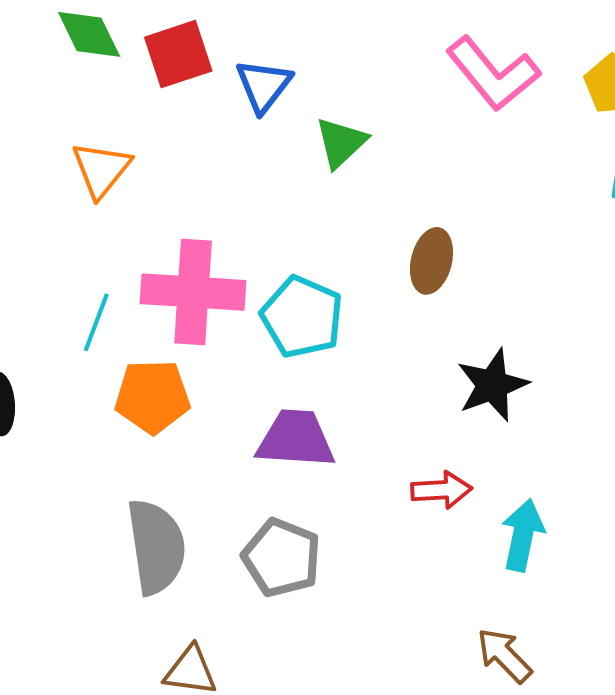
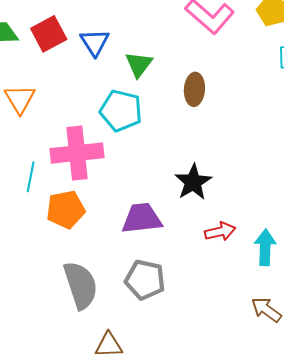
brown ellipse: (431, 261) -> (194, 89), moved
cyan pentagon: (302, 317) -> (121, 111), moved
black star: (492, 385) -> (193, 182), moved

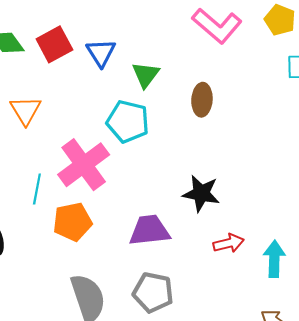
pink cross: (77, 153) -> (84, 165), turned -30
black star: (193, 182) -> (201, 193), turned -30

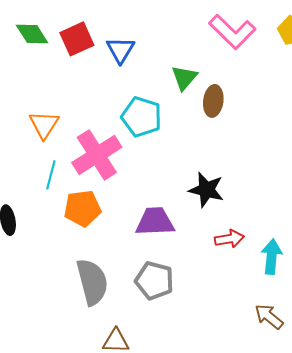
green triangle: (146, 75) -> (184, 78), moved
orange triangle: (26, 110) -> (44, 125), moved

